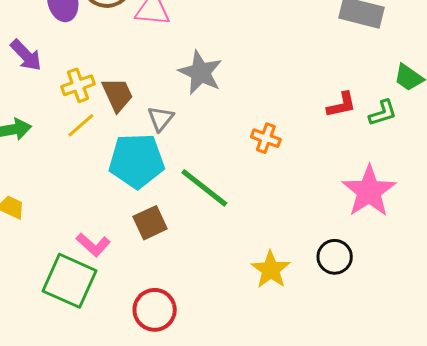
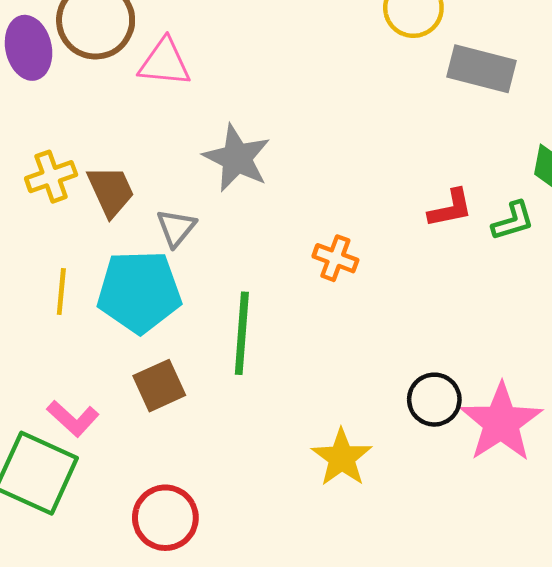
yellow line: (81, 125) -> (61, 291), moved, turned -44
green line: (204, 188) -> (242, 333), turned 56
pink star: (369, 191) -> (501, 422), moved
black circle: (335, 257) -> (434, 400), moved

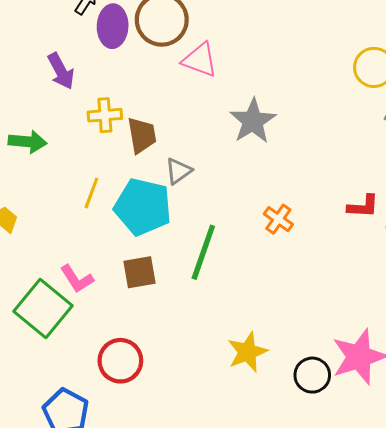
gray star: (237, 158) -> (253, 121), moved
black circle: (434, 400) -> (312, 375), moved

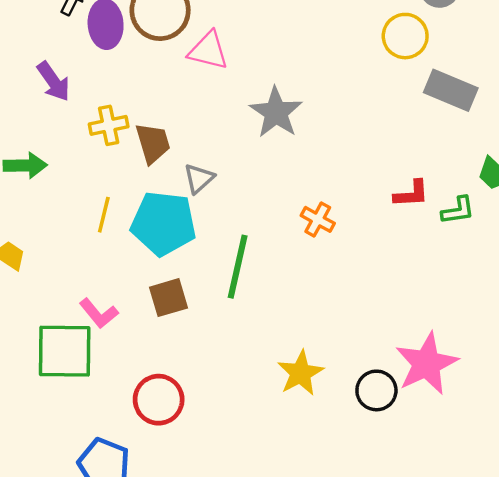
green square: (43, 309) -> (65, 351), turned -32

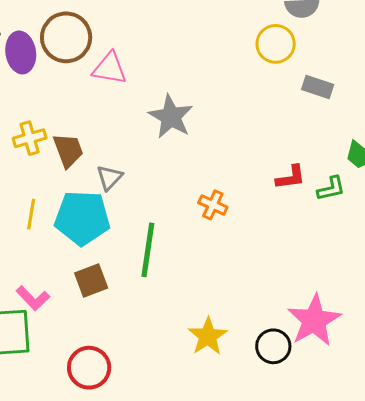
gray rectangle: (451, 90) -> (318, 87), size x0.7

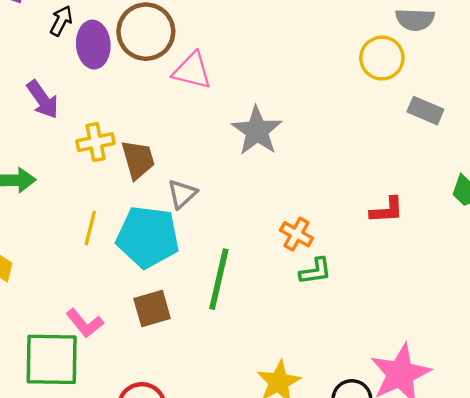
green L-shape: (331, 189) -> (316, 271), moved

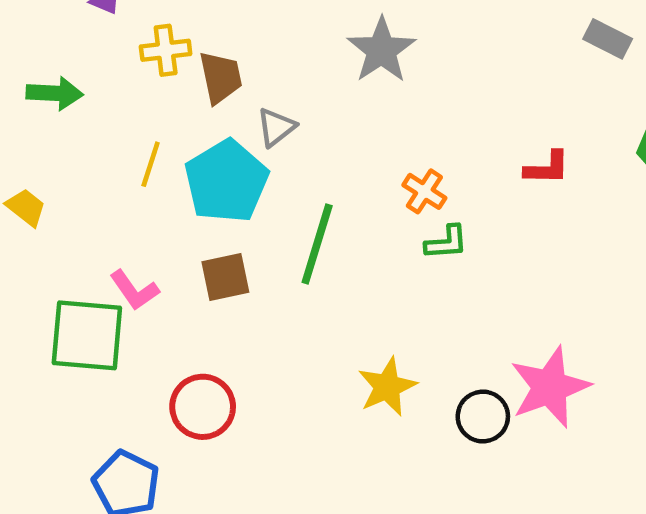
cyan pentagon: (148, 237) -> (226, 181), turned 30

